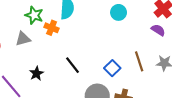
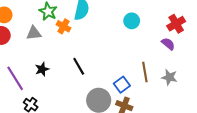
blue square: (112, 68) -> (122, 85), moved

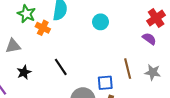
cyan circle: (132, 21) -> (101, 22), moved
gray triangle: (34, 33) -> (13, 46), moved
blue square: (122, 85) -> (105, 83), turned 35

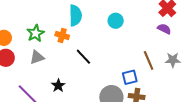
green star: (26, 14) -> (36, 33), moved, turned 30
black line: (61, 67) -> (83, 57), moved
black star: (24, 72) -> (58, 86), moved

